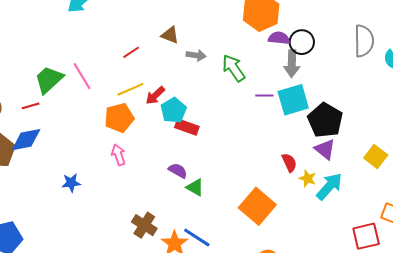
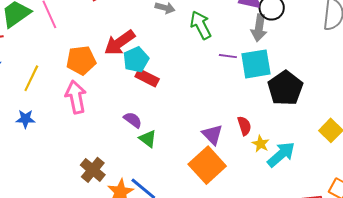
yellow line: (130, 89) -> (31, 78), moved, turned -48
red arrow: (155, 95) -> (120, 43), size x1.5
purple triangle: (325, 149) -> (212, 135), moved
pink arrow: (118, 155) -> (76, 97), size x1.5

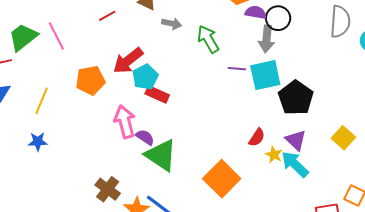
pink arrow: (76, 97) -> (125, 122), moved
red semicircle: (244, 126) -> (257, 137), turned 54
purple triangle: (212, 135) -> (296, 140), moved
green triangle: (148, 139) -> (161, 155), size x1.8
cyan arrow: (281, 154) -> (295, 164), turned -92

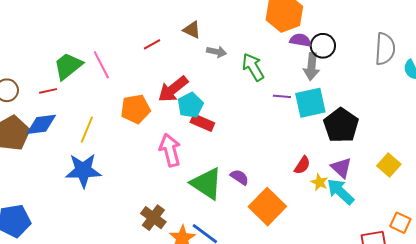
purple semicircle: (145, 137) -> (239, 177), moved
blue star: (38, 142) -> (83, 170), size x1.8

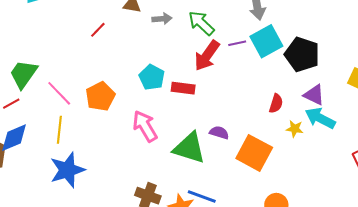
pink line: (101, 65) -> (59, 93), moved
red arrow: (173, 89) -> (207, 56), moved
red rectangle: (202, 123) -> (183, 88), moved
yellow star: (319, 182) -> (295, 129), moved

